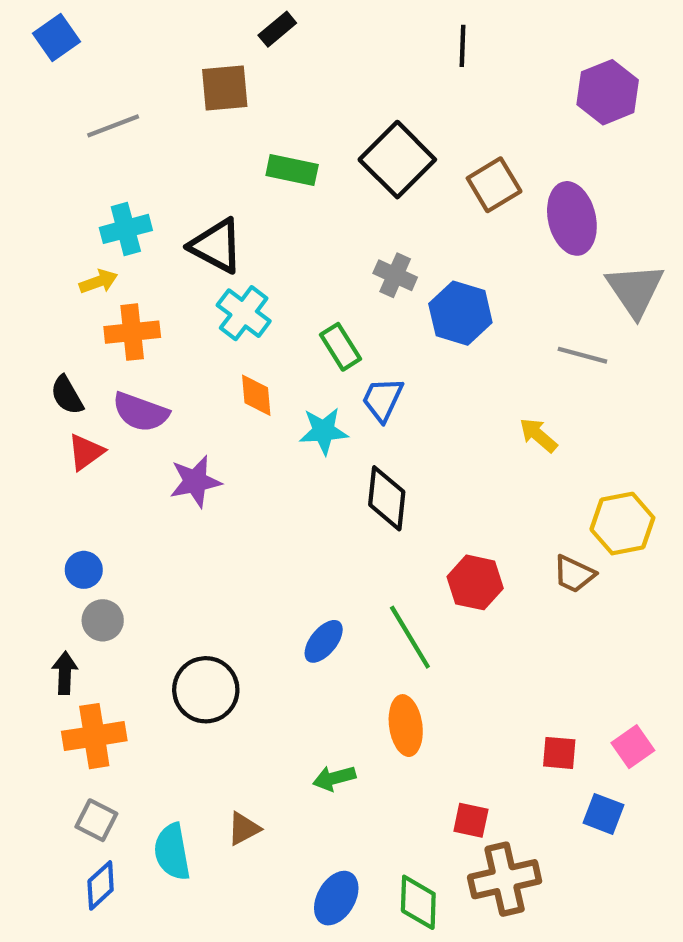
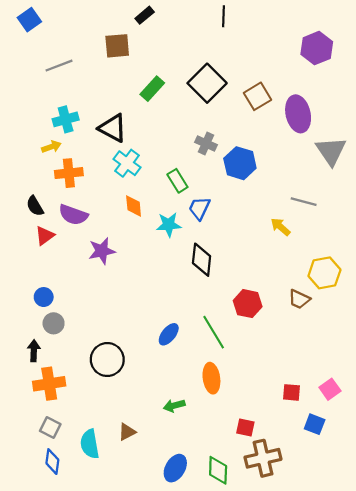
black line: (462, 46) -> (224, 16), moved
green rectangle: (292, 170) -> (152, 89), turned -60
gray line: (582, 355) -> (304, 202), moved
blue diamond: (101, 885) -> (52, 462), turned -40

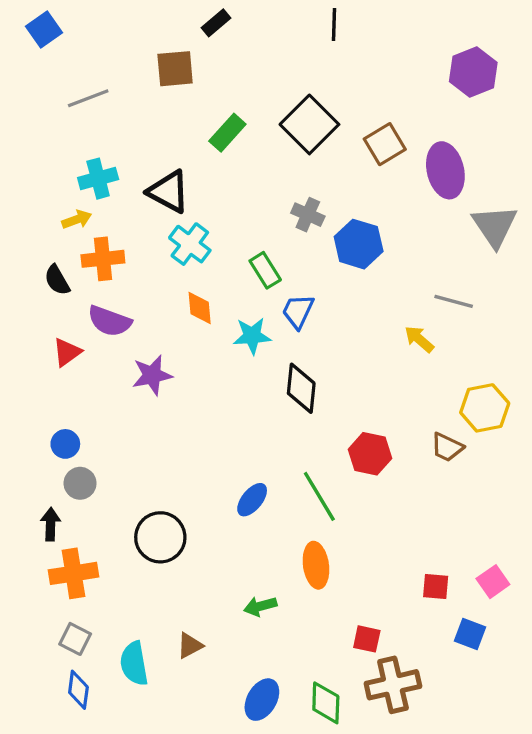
black semicircle: (35, 206) -> (57, 280), moved

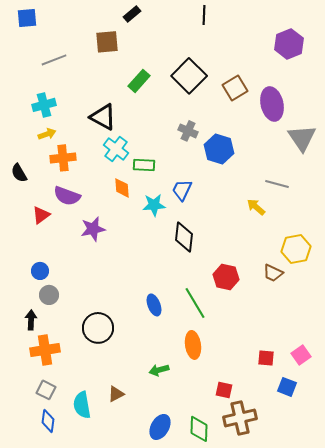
blue square: (44, 29) -> (27, 18), turned 30
cyan cross: (98, 179) -> (44, 105), moved
green rectangle: (265, 270) -> (144, 165), moved, turned -55
black semicircle: (57, 280) -> (19, 173), moved
blue ellipse: (252, 500) -> (154, 305), turned -60

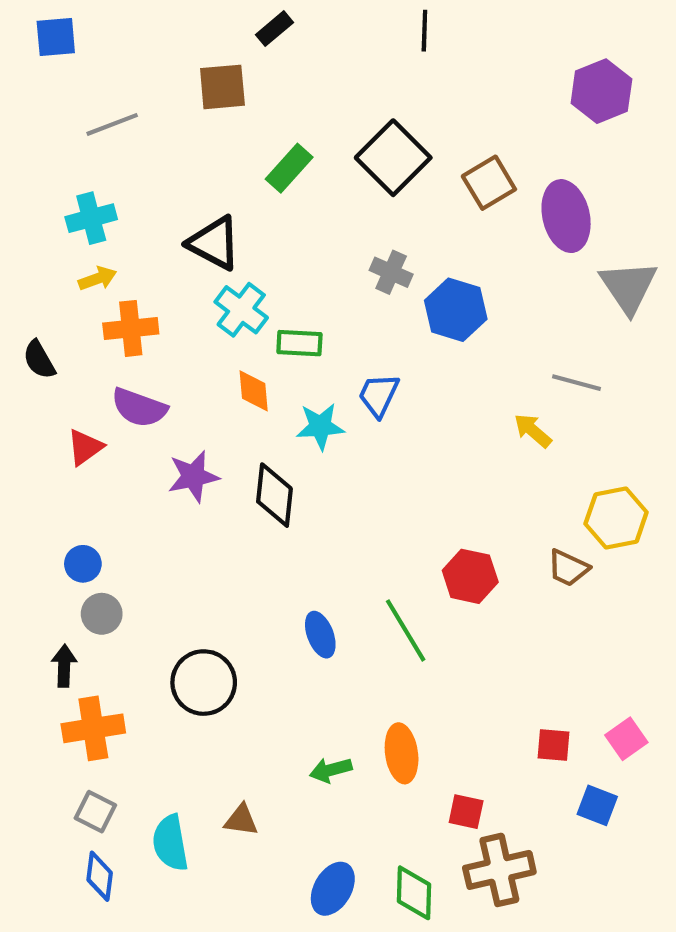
black diamond: (184, 237) -> (274, 495), moved
orange ellipse: (193, 345) -> (402, 753), moved
brown triangle: (116, 394) -> (241, 820), turned 36

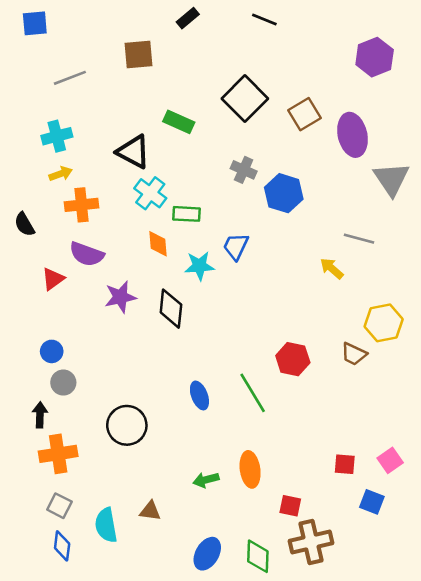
black rectangle: (274, 29) -> (188, 18), moved
black line: (424, 31) -> (264, 19), turned -70
green rectangle: (289, 168) -> (179, 122), moved, turned 72

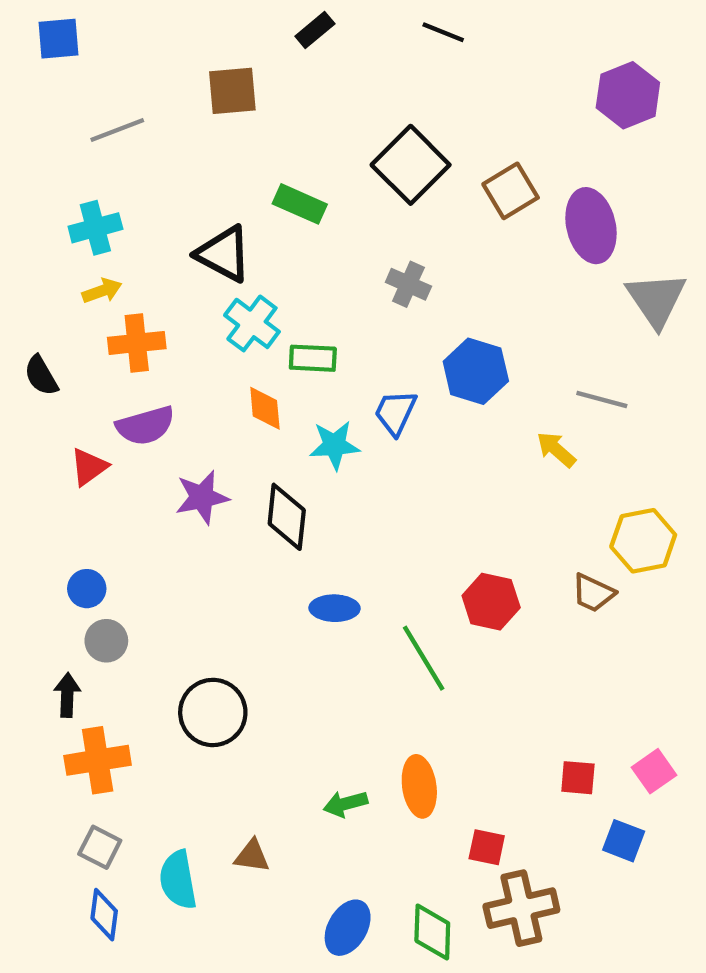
blue hexagon: (284, 193) -> (476, 371), moved
purple semicircle: (87, 254) -> (145, 426), turned -36
blue ellipse: (199, 395) -> (335, 608), moved, turned -68

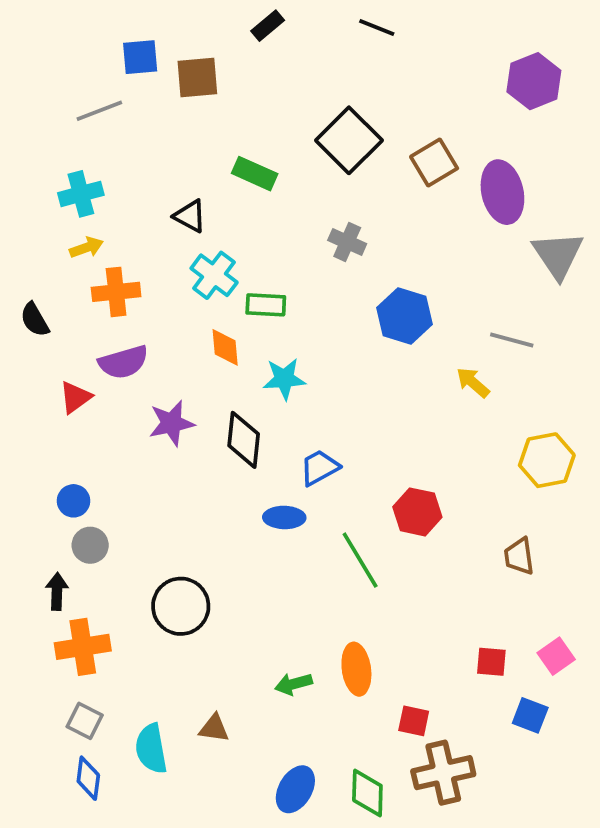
blue square: (58, 39) -> (140, 57), moved
black triangle: (224, 254) -> (190, 216), size x0.7
blue trapezoid: (395, 413) -> (319, 468), moved, turned 36
brown trapezoid: (593, 593) -> (519, 556), moved, turned 57

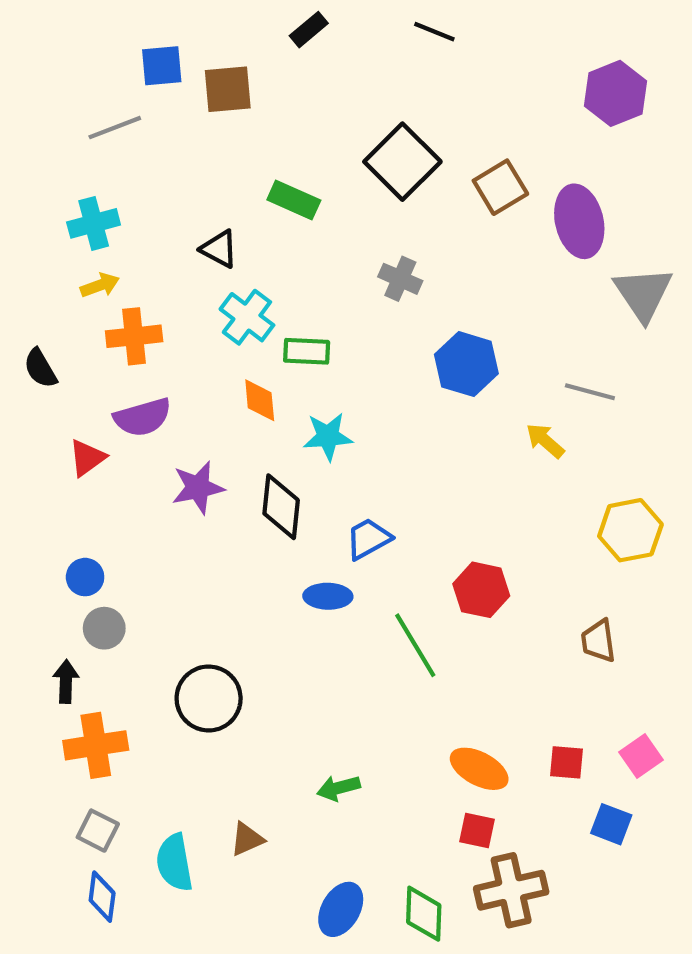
orange ellipse: (356, 669) -> (479, 769), moved, turned -54
brown triangle: (214, 728) -> (247, 839), turned -32

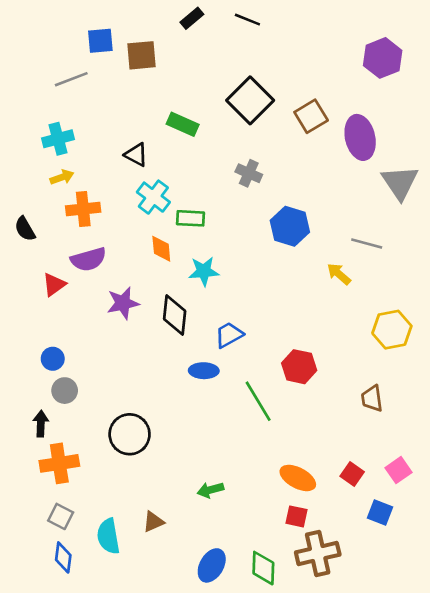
black line: (434, 32) -> (247, 20), moved
red square: (566, 762) -> (352, 474), turned 30

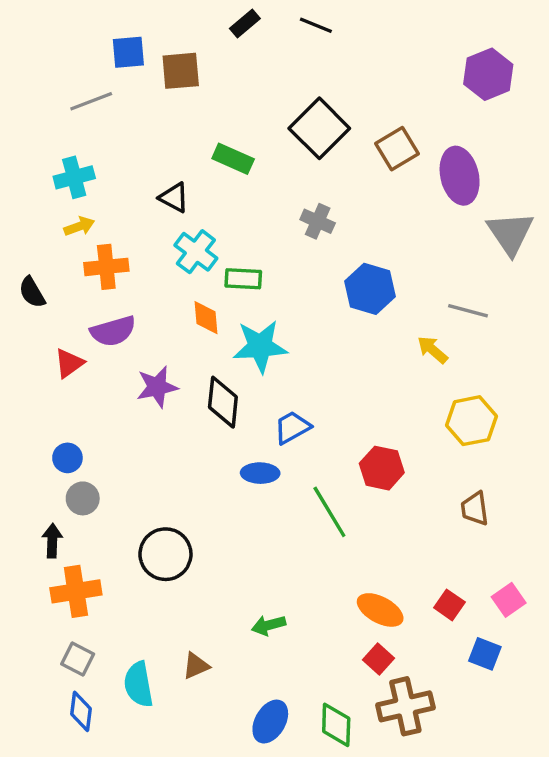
cyan star: (204, 271) -> (260, 346), size x1.4
yellow hexagon: (392, 330) -> (471, 421), moved
red square: (296, 516) -> (378, 659), turned 30

